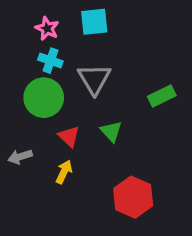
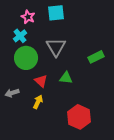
cyan cross: (50, 61) -> (20, 36), moved, turned 32
green triangle: (111, 131) -> (66, 78), turned -40

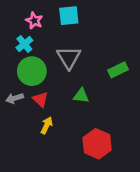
red triangle: (41, 81) -> (40, 99), moved
gray arrow: (12, 93) -> (15, 98), moved

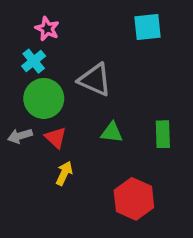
cyan square: (69, 16) -> (148, 27), moved
gray triangle: (69, 58) -> (95, 80), turned -35
green rectangle: (118, 70) -> (163, 134), moved, turned -66

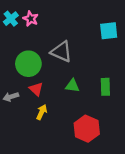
cyan square: (148, 27) -> (109, 31), moved
cyan cross: (34, 61) -> (11, 19), moved
gray arrow: (20, 136) -> (11, 97), moved

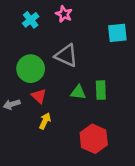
cyan cross: (11, 19) -> (31, 20), moved
pink star: (31, 19) -> (64, 14), moved
green rectangle: (105, 87) -> (101, 90), moved

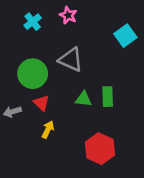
cyan square: (117, 33) -> (125, 36), turned -30

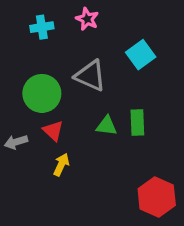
cyan cross: (33, 22) -> (42, 27), turned 30
cyan square: (125, 36) -> (141, 55), moved
red hexagon: (100, 149) -> (157, 197), moved

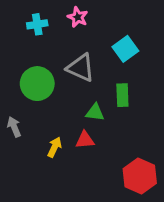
green rectangle: (137, 123) -> (122, 95), moved
red triangle: (53, 131) -> (85, 140), moved, turned -48
gray arrow: (16, 142) -> (14, 127), turned 84

